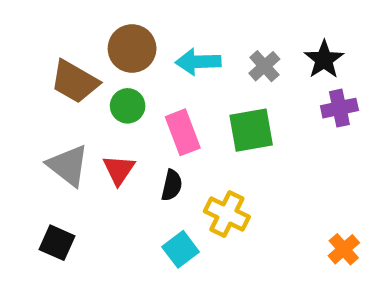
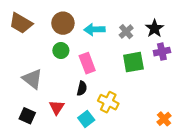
brown trapezoid: (75, 82) -> (21, 23), moved
green square: (251, 130) -> (133, 62), moved
red triangle: (119, 170) -> (57, 107), moved

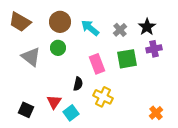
cyan arrow: (95, 29) -> (90, 28), turned 42
pink rectangle: (87, 63) -> (97, 64), moved
gray triangle: (32, 79) -> (31, 57), moved
cyan square: (86, 119) -> (71, 113), moved

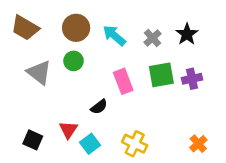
purple cross: (154, 49) -> (192, 79), moved
black semicircle: (78, 84) -> (99, 107), turned 40
yellow cross: (103, 97) -> (135, 144), moved

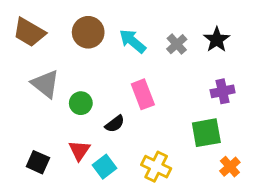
green circle: (74, 61) -> (81, 103), moved
green square: (161, 75) -> (206, 133), moved

